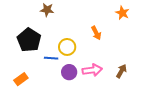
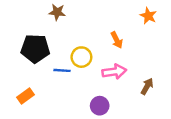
black pentagon: (29, 40) -> (35, 49), turned -30
pink arrow: (92, 70) -> (114, 72), moved
purple circle: (69, 72) -> (100, 106), moved

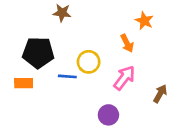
orange star: (148, 16) -> (144, 21), moved
pink arrow: (114, 72) -> (124, 78), turned -45
orange rectangle: (26, 96) -> (24, 83), moved, turned 35

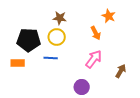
brown star: (62, 13) -> (60, 18), moved
yellow circle: (89, 62) -> (57, 37), moved

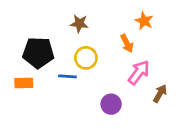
yellow circle: (57, 37) -> (86, 58), moved
pink arrow: (94, 59) -> (139, 72), moved
purple circle: (82, 87) -> (111, 104), moved

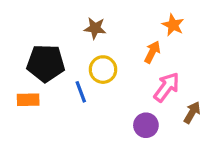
orange arrow: (127, 43) -> (152, 52), turned -126
blue line: (67, 76) -> (81, 92), turned 66
purple circle: (111, 104) -> (146, 125), moved

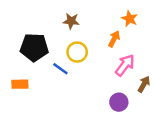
blue line: (81, 92) -> (60, 69), turned -35
orange rectangle: (28, 100) -> (20, 84), moved
purple circle: (146, 125) -> (119, 102), moved

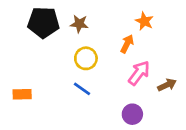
black pentagon: (34, 47) -> (43, 22), moved
blue line: (60, 69) -> (82, 89), moved
brown arrow: (144, 84) -> (167, 85), moved, turned 35

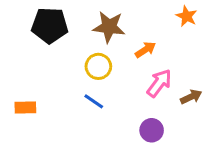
orange star: (144, 21) -> (187, 16), moved
brown star: (79, 24) -> (109, 27), moved, size x1.5
orange arrow: (127, 44) -> (146, 50), turned 30

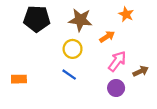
orange star: (187, 16) -> (126, 14), moved
purple circle: (152, 130) -> (116, 88), moved

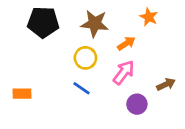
pink arrow: (117, 61) -> (124, 72), moved

